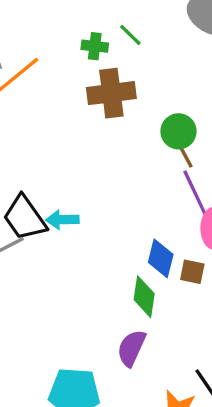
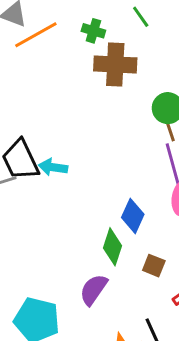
green cross: (95, 46) -> (93, 31), moved
brown square: (192, 272) -> (154, 266), moved

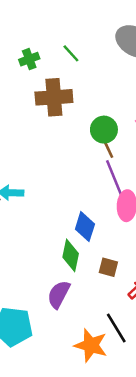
green cross: (93, 31) -> (29, 59), moved, turned -30

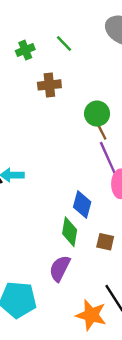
brown cross: (54, 97) -> (49, 85), size x0.7

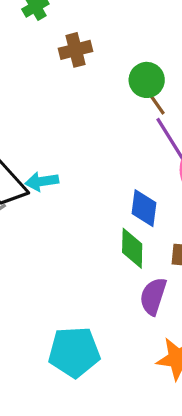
purple semicircle: (60, 268) -> (153, 296), moved

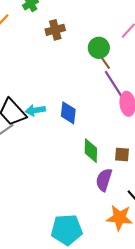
blue diamond: (144, 208) -> (68, 113), moved
cyan pentagon: (74, 352) -> (67, 230), moved

